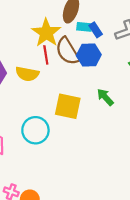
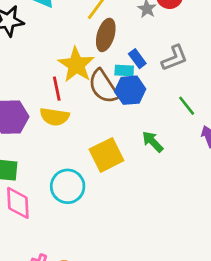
cyan rectangle: (84, 27) -> (124, 71), moved
red line: (46, 55) -> (57, 89), moved
yellow square: (68, 106) -> (107, 155), turned -36

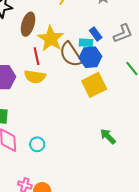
brown ellipse: (106, 35) -> (28, 24), moved
green arrow: (153, 142) -> (108, 136), moved
yellow square: (107, 155) -> (94, 85), moved
cyan circle: (68, 186) -> (37, 144), moved, size x0.6

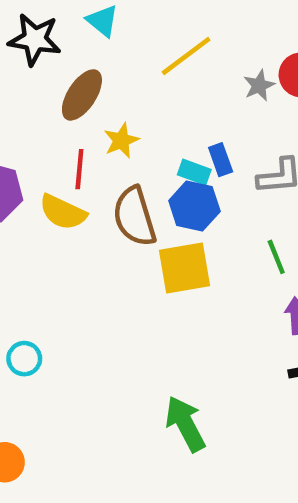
yellow star: (51, 39) -> (121, 140), size x0.6
brown semicircle: (71, 54) -> (134, 217), moved
green arrow: (108, 136) -> (185, 424), moved, size x1.4

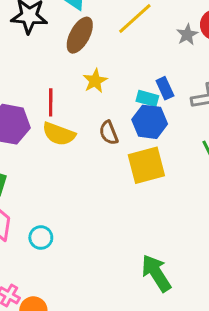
brown ellipse: (82, 95) -> (80, 35), moved
red line: (79, 169) -> (51, 102), moved
brown semicircle: (134, 217) -> (109, 133), size x0.6

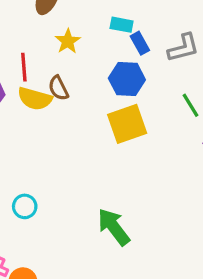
cyan rectangle: (147, 98) -> (122, 25), moved
brown semicircle: (109, 133) -> (58, 88), moved
green arrow: (156, 273) -> (114, 227), moved

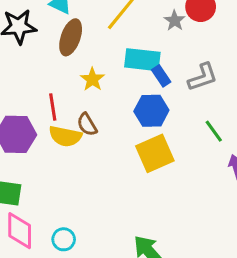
cyan rectangle: (122, 25) -> (142, 60), size x1.6

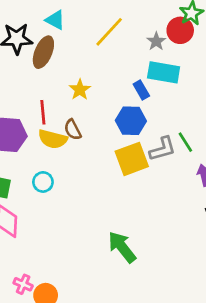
brown ellipse: (71, 37) -> (43, 52), moved
cyan rectangle: (142, 60) -> (164, 72), moved
gray L-shape: (203, 77) -> (163, 149), moved
cyan circle: (64, 239) -> (43, 182), moved

